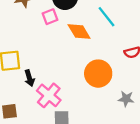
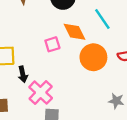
pink square: (50, 17) -> (52, 44), moved
orange circle: (98, 74) -> (93, 57), moved

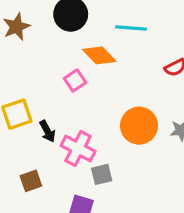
cyan line: (102, 19) -> (131, 28), turned -35
orange circle: (93, 57) -> (139, 126), moved

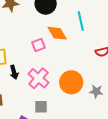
cyan line: (131, 28) -> (81, 21), turned 60
pink cross: (78, 148) -> (38, 78), moved

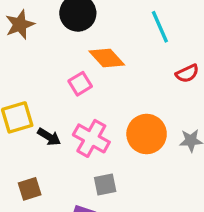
cyan line: (81, 21) -> (160, 27), moved
black arrow: (14, 72) -> (49, 137), turned -32

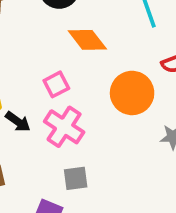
pink square: (80, 84) -> (56, 84), moved
orange circle: (147, 134) -> (132, 93), moved

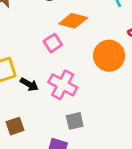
orange diamond: (87, 40) -> (73, 21), turned -32
pink square: (56, 84) -> (53, 43), moved

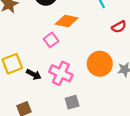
orange circle: (109, 56) -> (100, 64), moved

